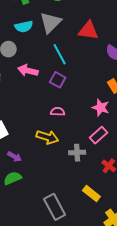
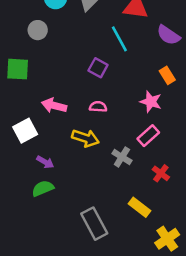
cyan line: (60, 54) -> (119, 39), moved
pink arrow: (28, 71) -> (54, 105), moved
gray cross: (77, 153) -> (122, 157), turned 35

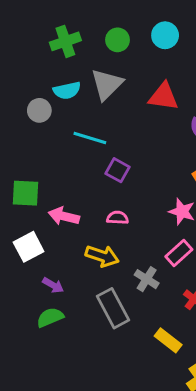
gray circle: (38, 30) -> (39, 110), moved
cyan line: (119, 39) -> (90, 138), moved, turned -44
green square: (18, 69) -> (26, 193), moved
gray rectangle: (94, 224) -> (113, 308), moved

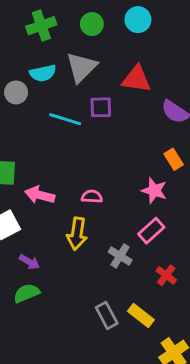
purple square: (118, 170) -> (101, 107), moved, turned -30
yellow arrow: (102, 256) -> (77, 234), turned 80
gray rectangle: (113, 308) -> (107, 315), moved, size x0.7

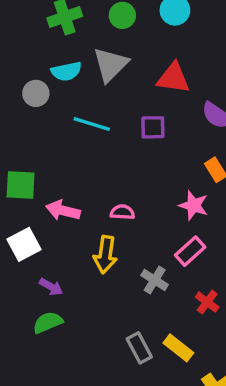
purple square: (101, 107) -> (153, 127), moved

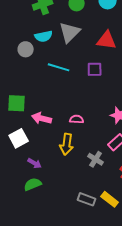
gray rectangle: (139, 348) -> (87, 199), turned -42

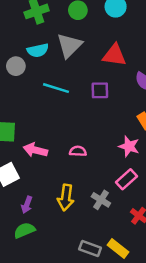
yellow arrow: (67, 144) -> (66, 197), moved
purple arrow: (35, 163) -> (27, 205), turned 80

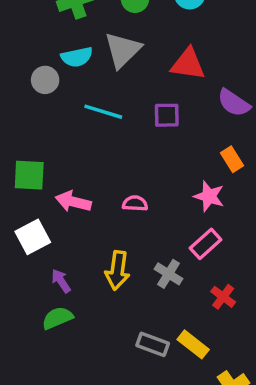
purple arrow: (27, 205) -> (61, 281), turned 126

